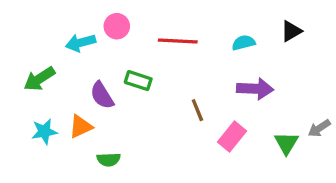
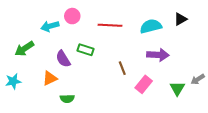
cyan semicircle: (244, 43) -> (151, 26), size x1.5
cyan star: (44, 132) -> (13, 81), moved

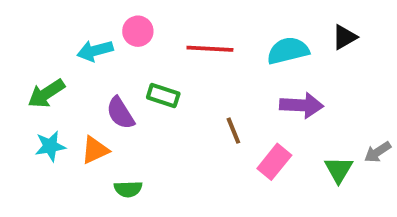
cyan star: (13, 81) -> (50, 146), moved

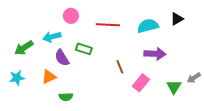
cyan arrow: (95, 51) -> (52, 37), moved
cyan star: (50, 146) -> (17, 78), moved

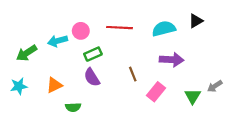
pink circle: (71, 16) -> (81, 31), moved
green rectangle: (84, 49) -> (93, 54), turned -42
purple semicircle: (62, 58) -> (92, 77), moved

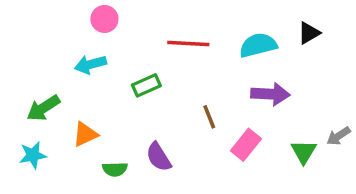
pink circle: (81, 31) -> (104, 19), moved
green arrow: (27, 53) -> (43, 108), moved
purple semicircle: (92, 77) -> (159, 157), moved
cyan star: (19, 86) -> (33, 155), moved

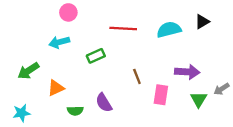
purple arrow: (270, 94) -> (187, 72), moved
pink rectangle: (246, 145) -> (161, 95), turned -30
cyan star: (33, 155) -> (22, 113), moved

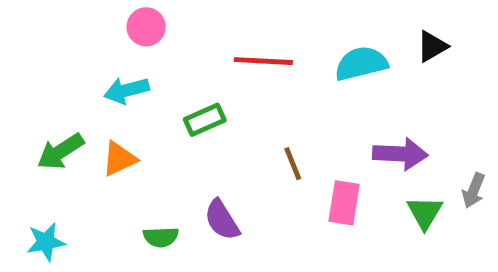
orange triangle: (56, 88) -> (119, 159), moved
gray arrow: (222, 89) -> (474, 191), turned -35

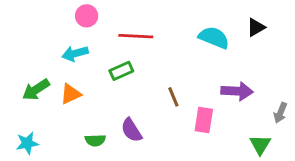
red line: (263, 61) -> (136, 36), moved
cyan semicircle: (361, 63) -> (214, 38), turned 36
green triangle: (425, 213) -> (260, 145), moved

